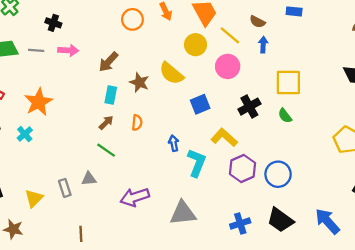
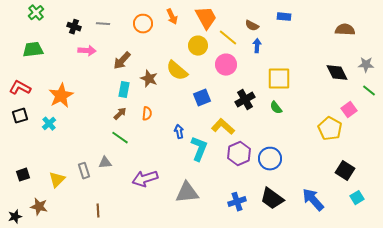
gray line: (36, 50) -> (103, 24), moved

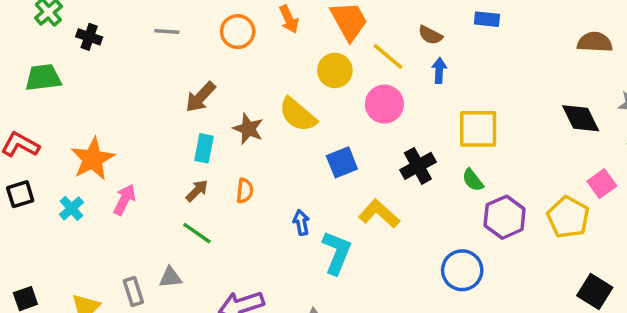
black cross: (74, 27) -> (89, 37), moved
pink arrow: (87, 51) -> (124, 200), moved, turned -66
purple hexagon: (239, 154) -> (505, 217), moved

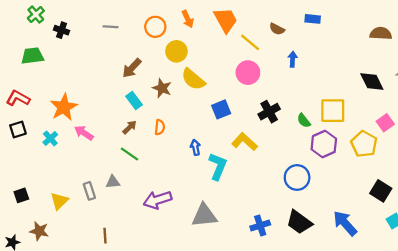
yellow circle: (335, 70) -> (176, 51), moved
blue arrow: (439, 70) -> (293, 59), moved
yellow square: (478, 129) -> (333, 111), moved
cyan rectangle: (204, 148) -> (134, 100), turned -48
pink arrow: (124, 200) -> (84, 133), turned -84

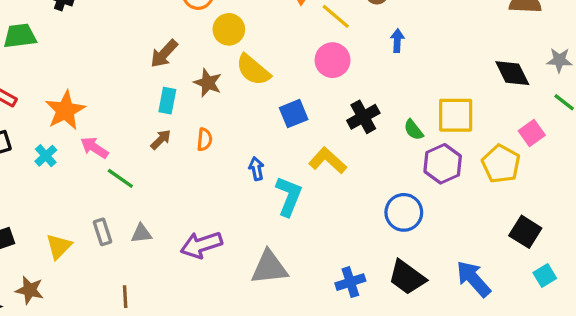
cyan rectangle: (134, 100) -> (167, 101), turned 48
green line: (130, 154) -> (120, 178), moved
gray triangle: (113, 182) -> (141, 233), moved

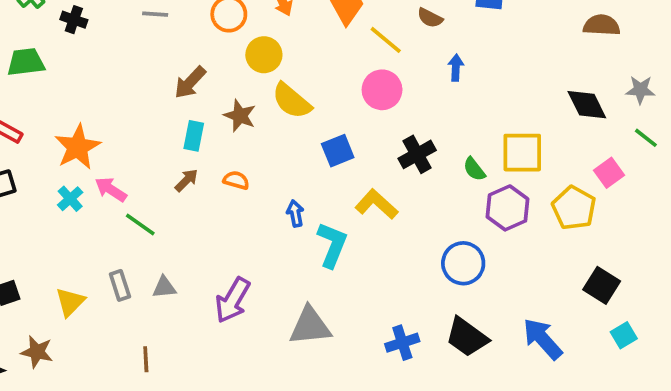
orange semicircle: (205, 140) -> (236, 180), turned -80
cyan cross: (46, 156) -> (70, 199), moved
purple arrow: (201, 245) -> (233, 300), turned -42

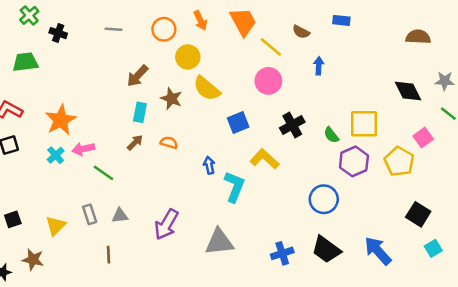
pink arrow: (111, 189) -> (83, 149), turned -45
brown line: (146, 359) -> (108, 255), moved

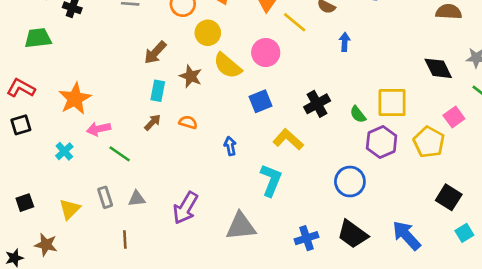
pink circle: (268, 81) -> (266, 53), moved
cyan cross: (56, 155) -> (64, 151), moved
cyan L-shape: (234, 187) -> (271, 180), moved

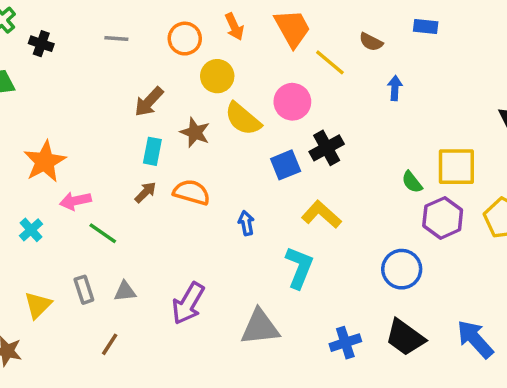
black cross: (317, 104) -> (327, 148), moved
orange semicircle: (188, 122) -> (192, 192), size x1.5
brown line: (125, 239) -> (110, 344), turned 36

